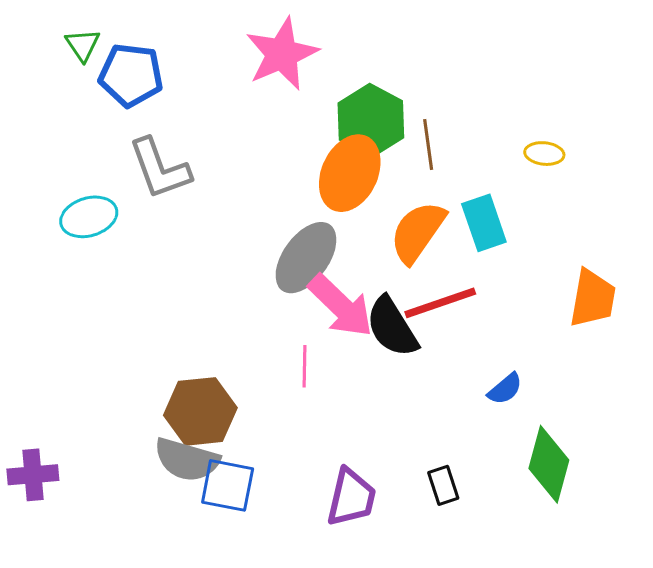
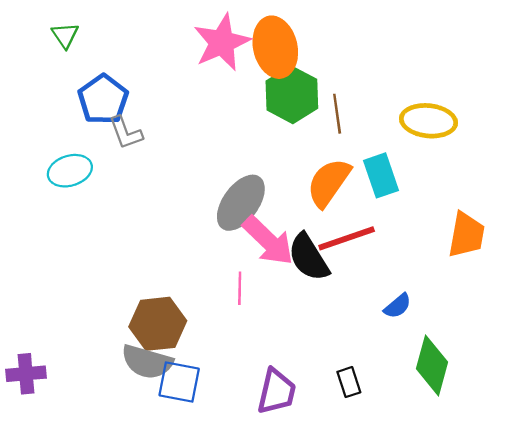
blue pentagon: (131, 75) -> (103, 99), moved, turned 30
yellow ellipse: (544, 154) -> (428, 121), size x1.8
gray L-shape: (160, 169) -> (126, 133), size x0.7
orange ellipse: (350, 173) -> (275, 47), moved, turned -38

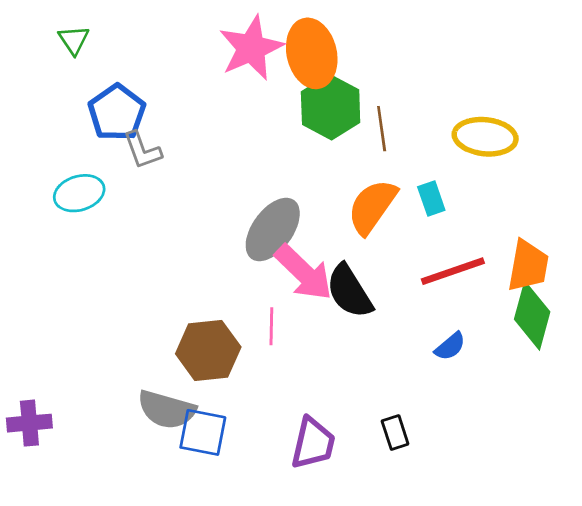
cyan rectangle: (381, 175) -> (431, 199), size x0.7
red line: (347, 238) -> (453, 271), moved
brown hexagon: (158, 324) -> (208, 350), moved
green diamond: (432, 365) -> (532, 316), moved

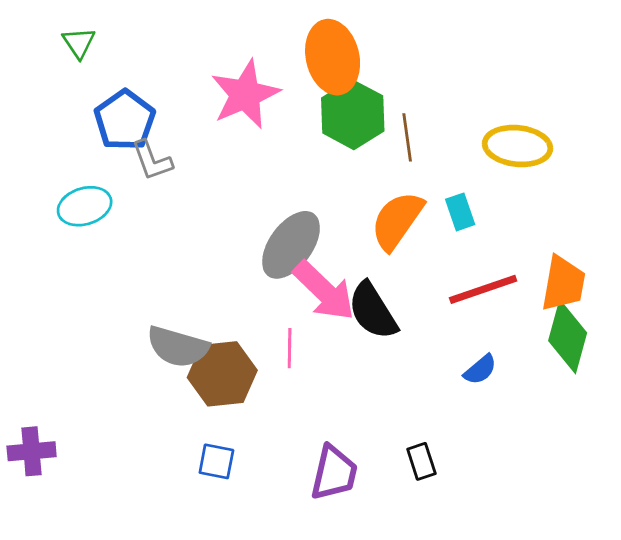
pink star: (251, 48) -> (245, 94), moved
gray semicircle: (167, 410) -> (178, 347), moved
blue square: (203, 432) -> (216, 461), size x0.7

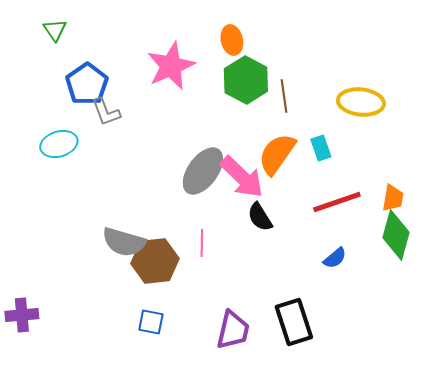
orange ellipse: (333, 57) -> (232, 40), size x0.6
orange trapezoid: (563, 284) -> (393, 198), size x0.7
pink arrow: (324, 291) -> (242, 177), moved
black semicircle: (373, 311) -> (260, 217), size x0.7
black rectangle: (421, 461) -> (294, 322), size x1.8

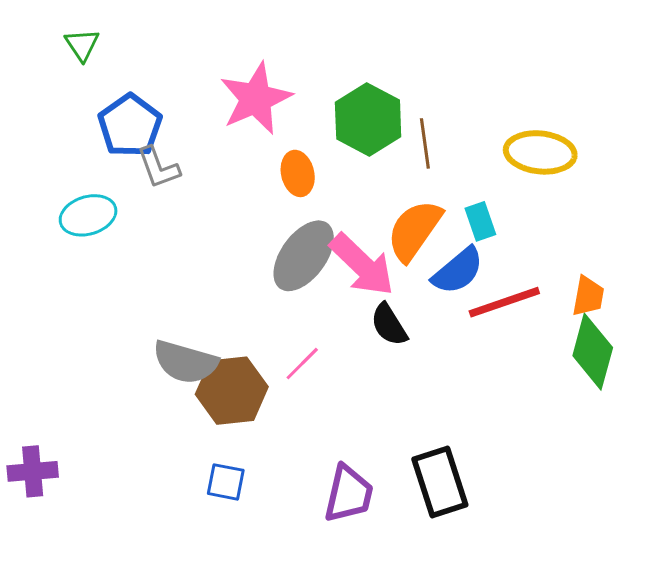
orange ellipse: (232, 40) -> (298, 173), moved
pink line: (202, 243) -> (302, 364), turned 44
blue semicircle: (335, 258) -> (458, 271), moved, size x1.5

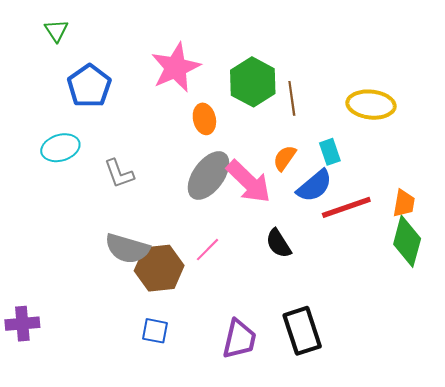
gray L-shape: (158, 167) -> (119, 173), moved
orange semicircle: (414, 230) -> (285, 158), size x0.6
black semicircle: (389, 325) -> (278, 243), moved

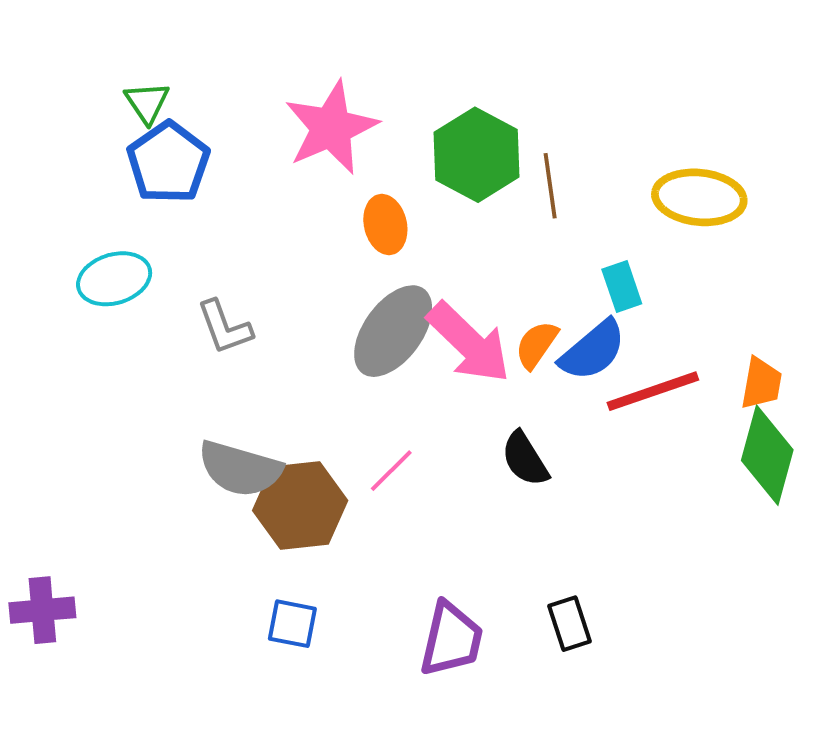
green triangle: (56, 30) -> (147, 102), moved
orange semicircle: (285, 158) -> (537, 345), moved
black rectangle: (302, 331) -> (569, 624), size x0.6

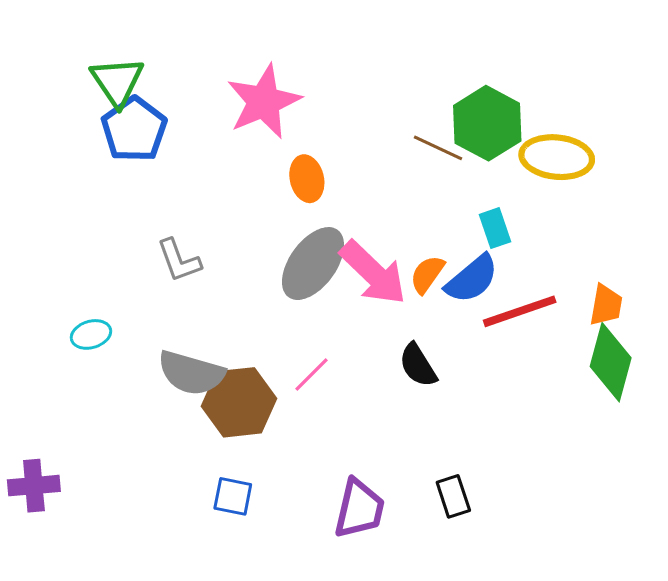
green triangle: (147, 102) -> (117, 82), size x1.5
green hexagon: (476, 155) -> (487, 123), moved
brown line: (550, 186) -> (438, 148), turned -57
cyan ellipse: (114, 279) -> (91, 334), moved, size x0.7

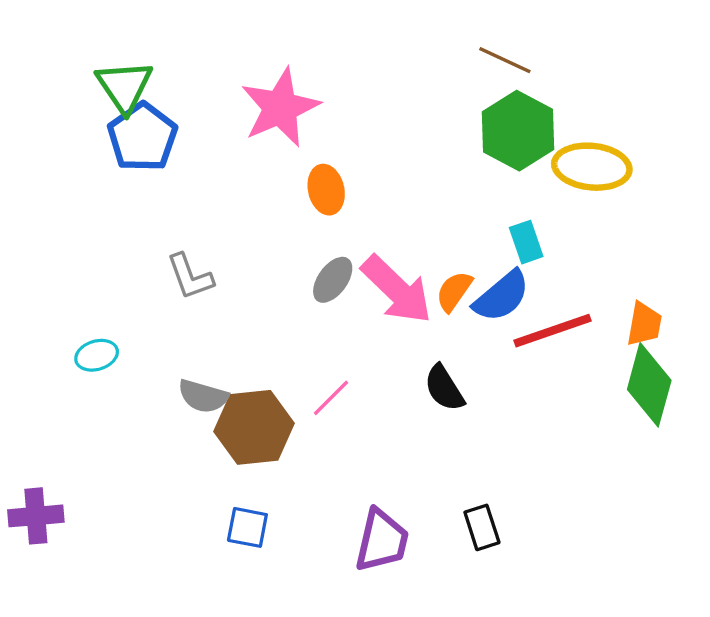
brown line: (438, 148) -> (505, 60), moved
gray ellipse: (313, 264) -> (333, 280), size x0.6
gray semicircle: (191, 373) -> (203, 396), size x0.7

